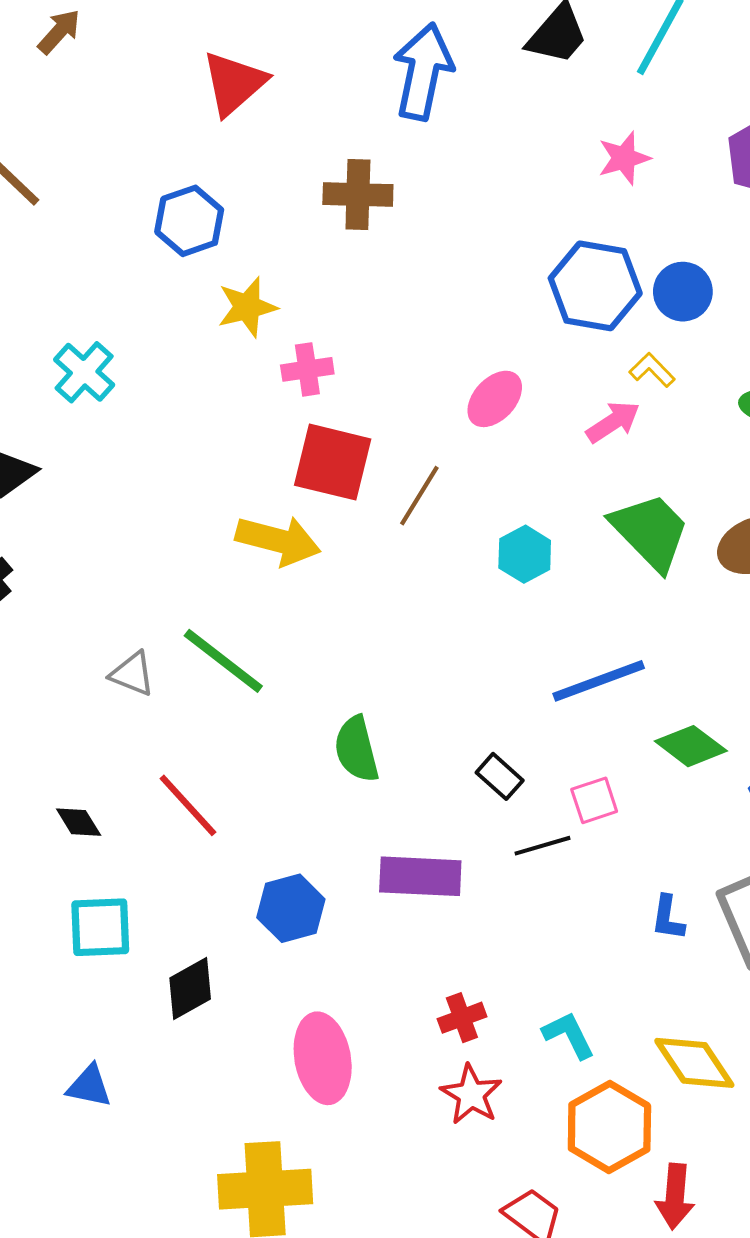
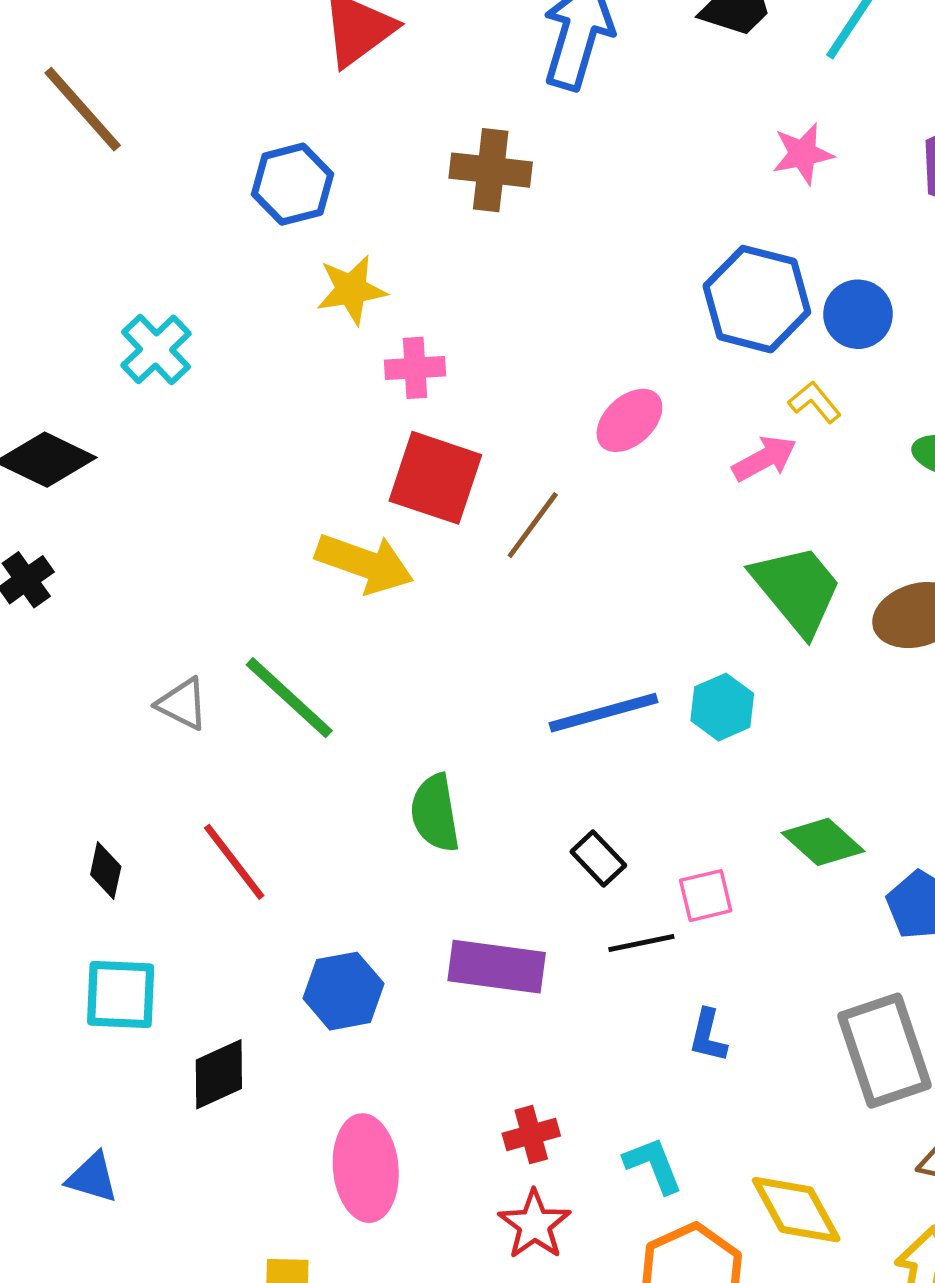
cyan hexagon: (525, 554) -> (722, 707), moved
blue line: (599, 681) -> (604, 713), moved
black diamond: (79, 822) -> (106, 871), turned 39
blue L-shape: (668, 918) -> (708, 1036), moved

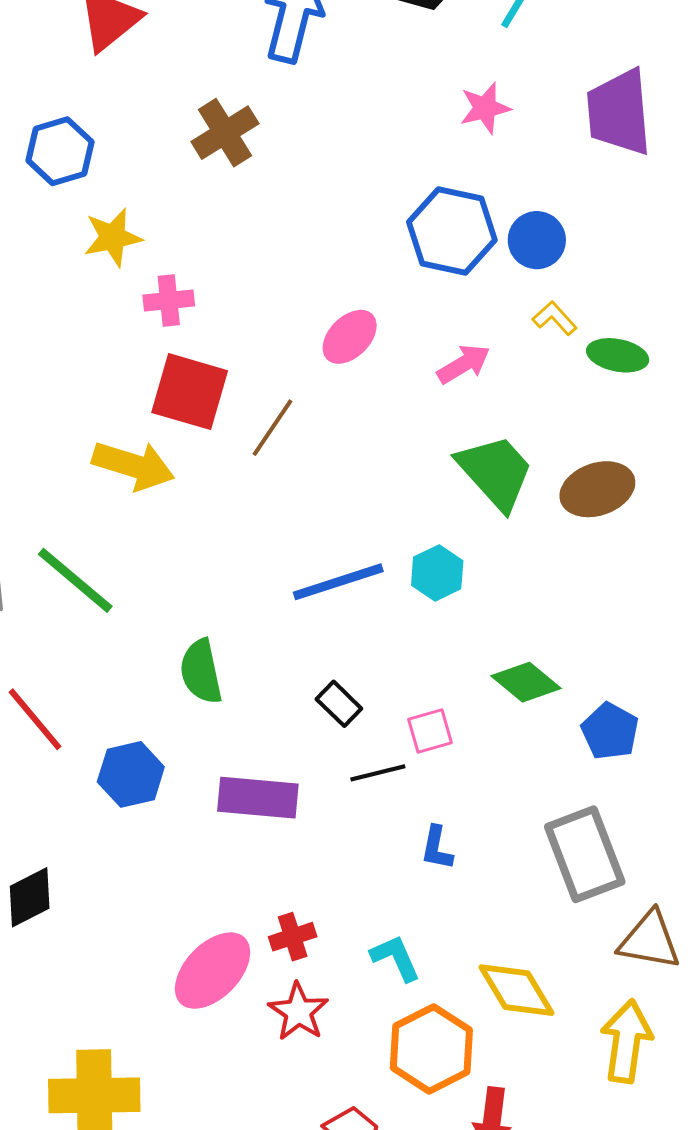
brown cross: (491, 170) -> (225, 133), turned -36
yellow L-shape: (815, 402) -> (555, 318), moved
blue hexagon: (343, 991) -> (131, 774), moved
pink ellipse: (366, 1168) -> (213, 971), moved, turned 52

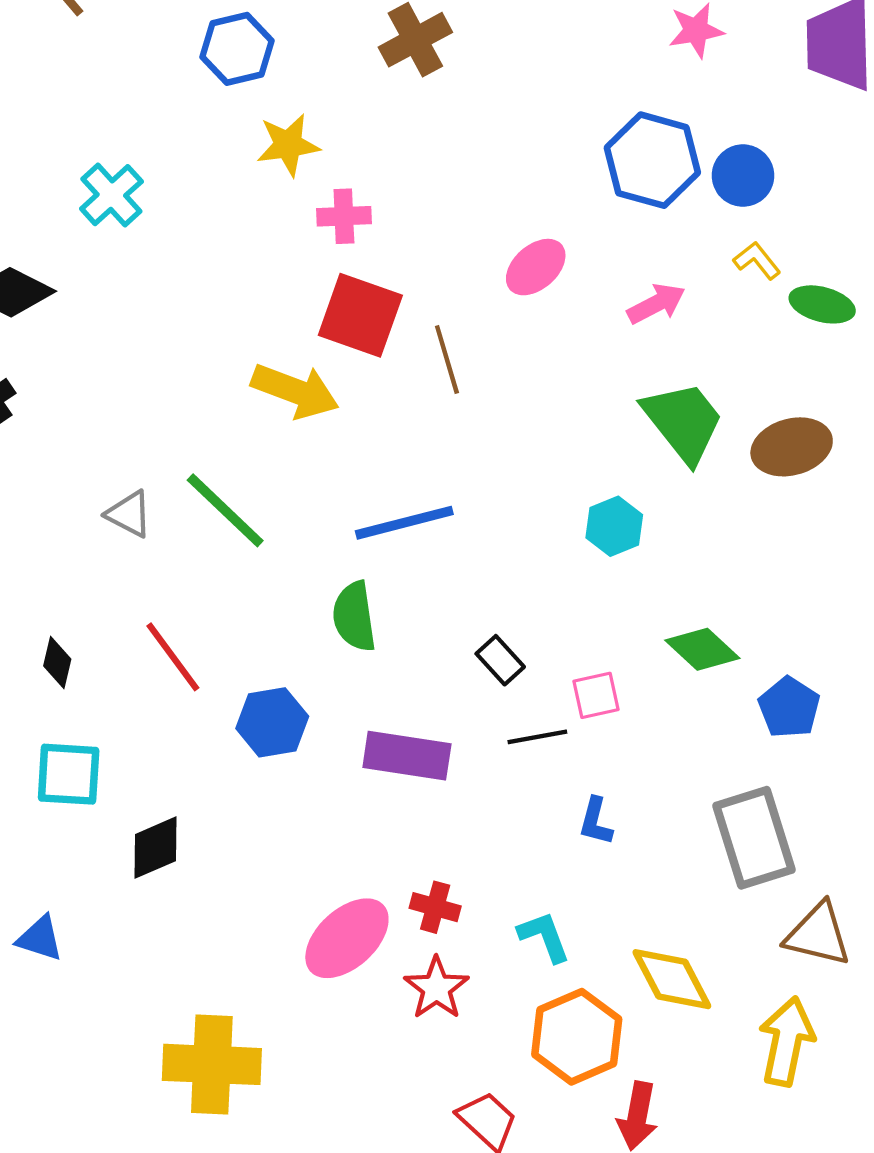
brown line: (272, 428) -> (447, 359), turned -54
blue line: (338, 582) -> (404, 523), moved
red cross: (293, 937) -> (435, 907), turned 30

